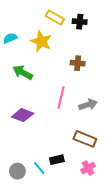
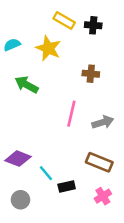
purple diamond: (23, 115) -> (18, 159), moved
cyan line: (39, 168) -> (46, 173), moved

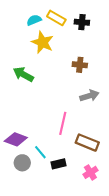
cyan semicircle: (12, 45) -> (34, 20), moved
pink line: (71, 114) -> (63, 123), moved
gray arrow: (103, 122) -> (89, 96), moved
gray circle: (20, 200) -> (22, 163), moved

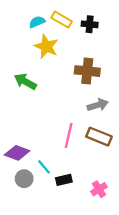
brown cross: (80, 65) -> (87, 71), size x1.5
brown rectangle: (87, 143) -> (99, 137), moved

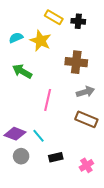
cyan semicircle: (37, 22) -> (16, 38), moved
pink line: (69, 135) -> (48, 100), moved
cyan line: (44, 167) -> (38, 136), moved

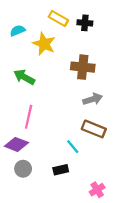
cyan semicircle: (16, 38) -> (18, 31), moved
pink line: (48, 100) -> (29, 117), moved
cyan line: (38, 136) -> (73, 147), moved
pink cross: (86, 165) -> (97, 190), moved

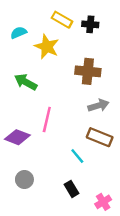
pink line: (29, 117) -> (47, 120), moved
purple diamond: (16, 144) -> (17, 137), moved
black rectangle: (61, 170) -> (71, 189), moved, turned 72

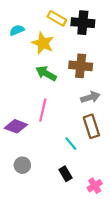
black cross: (90, 24) -> (83, 23), size x1.5
green arrow: (26, 82) -> (46, 73), moved
brown rectangle: (100, 137) -> (91, 126), turned 50

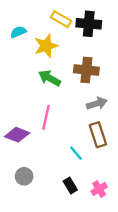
yellow star: (43, 43) -> (46, 46), turned 30
pink cross: (95, 186) -> (99, 189), moved

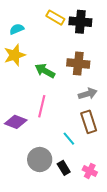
yellow star: (46, 46) -> (15, 55), moved
gray circle: (24, 176) -> (40, 160), moved, size x1.5
pink cross: (99, 189) -> (90, 171), turned -32

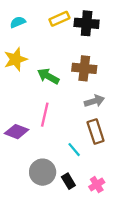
yellow rectangle: (55, 18) -> (59, 19), turned -54
cyan semicircle: (17, 29) -> (18, 22), moved
pink cross: (90, 171) -> (97, 185), turned 32

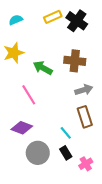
black cross: (87, 23) -> (77, 21), turned 30
pink line: (45, 115) -> (29, 95), moved, turned -45
purple diamond: (17, 132) -> (22, 128), moved
black rectangle: (68, 181) -> (66, 153), moved

